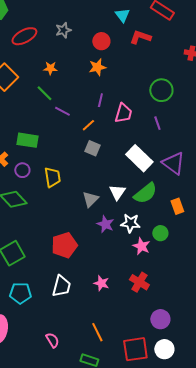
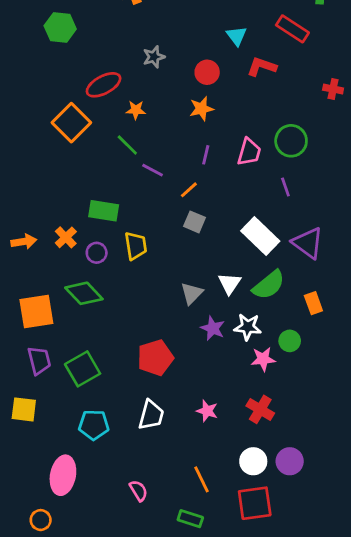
red ellipse: (24, 36) -> (104, 85), moved
pink trapezoid: (123, 113) -> (249, 152), moved
yellow trapezoid: (52, 177) -> (136, 246), moved
pink star: (141, 246) -> (263, 359), turned -30
white circle: (164, 349) -> (253, 461), moved

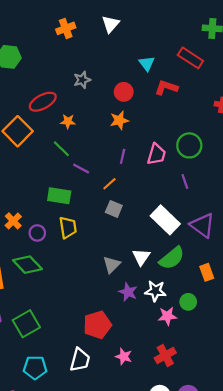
green rectangle: (104, 211) -> (59, 196), moved
red pentagon: (155, 358) -> (97, 325), moved
red cross: (260, 409) -> (165, 355), turned 30

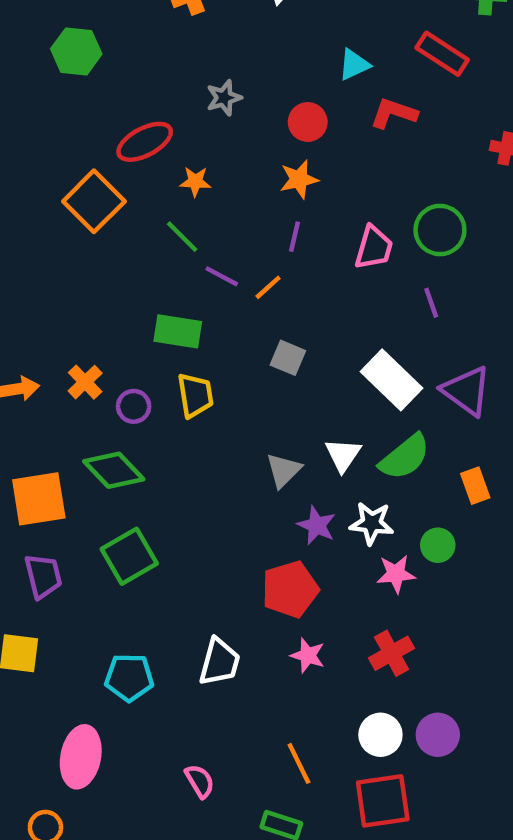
cyan triangle: (147, 63) -> (354, 65), turned 42
purple line: (123, 156) -> (295, 237), moved
orange line: (109, 184) -> (268, 287), moved
green square: (26, 324) -> (129, 556), moved
red pentagon: (97, 325) -> (290, 589), moved

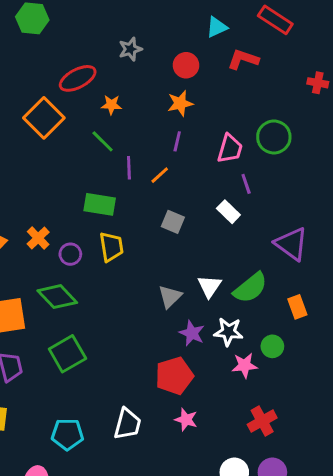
purple line: (222, 276) -> (129, 168), turned 60
purple line: (431, 303) -> (246, 184), moved
white rectangle: (391, 380) -> (228, 212), moved, size x0.6
red cross: (391, 653) -> (262, 421), moved

